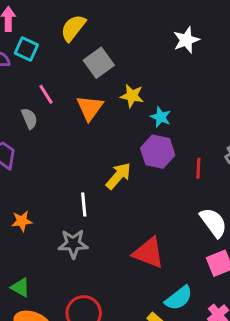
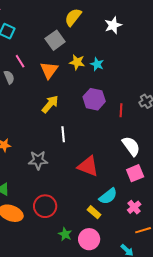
yellow semicircle: (73, 28) -> (73, 17), moved
cyan star: (161, 117) -> (97, 64), moved
yellow arrow: (118, 176) -> (50, 104), moved
white line: (84, 204) -> (63, 134), moved

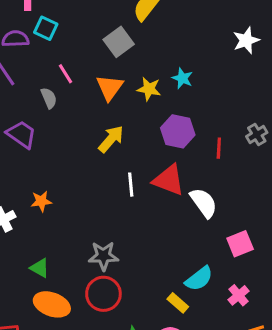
white star: (113, 25) -> (246, 40), moved
yellow star: (77, 62) -> (149, 89), moved
white semicircle: (131, 146) -> (204, 203), moved
gray star: (38, 160) -> (103, 256), moved
red triangle: (88, 166) -> (169, 180), moved

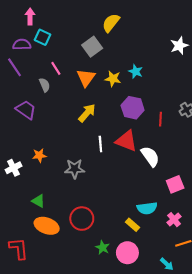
gray star: (103, 256) -> (75, 169), moved
cyan semicircle: (199, 279) -> (147, 208), turned 30

